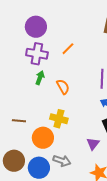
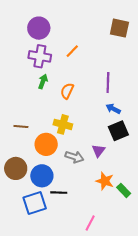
orange semicircle: (63, 87) -> (67, 91), turned -126
gray arrow: (62, 161) -> (74, 157), moved

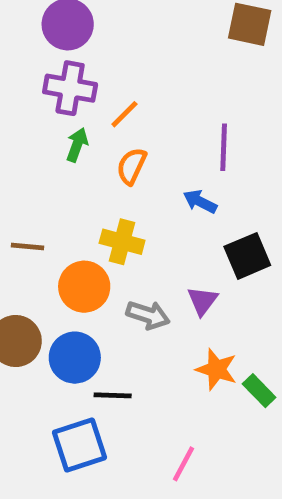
orange line: (72, 51) -> (124, 114), moved
blue arrow: (113, 109) -> (200, 202), moved
blue square: (35, 203) -> (79, 445), moved

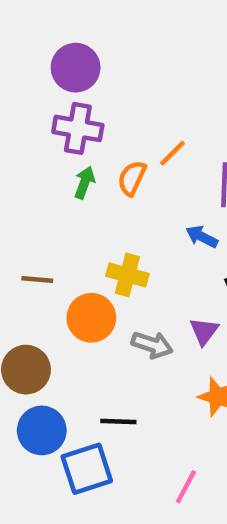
orange line: (124, 114) -> (172, 153), moved
orange semicircle: (131, 166) -> (132, 178), moved
blue circle: (75, 358) -> (42, 430), moved

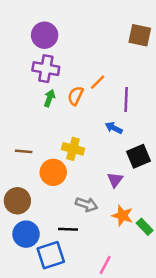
gray arrow: (152, 345) -> (87, 204), moved

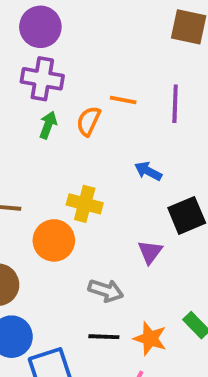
orange line: (98, 82) -> (123, 100), turned 56
purple line: (126, 99) -> (175, 104), moved
orange star: (122, 216) -> (150, 339), moved
black line: (68, 229) -> (104, 337), moved

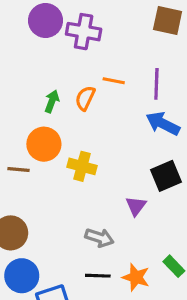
purple cross: (42, 79) -> (84, 32), moved
blue arrow: (148, 171) -> (163, 124), moved, size x1.5
orange circle: (54, 240) -> (44, 144), moved

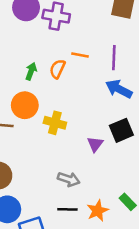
purple triangle: (136, 206) -> (95, 144), moved
orange star: (136, 277) -> (98, 211), turned 30

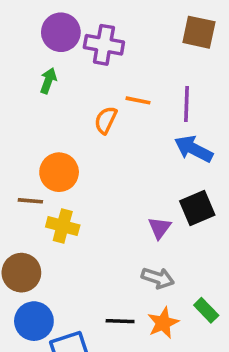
green arrow: (31, 71) -> (48, 81), moved
yellow cross: (55, 123) -> (63, 226), moved
gray arrow: (69, 179) -> (158, 278), moved

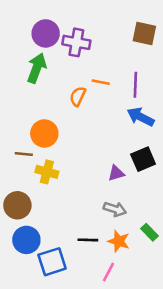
green arrow: (48, 81) -> (37, 68), size x1.6
purple triangle: (160, 228) -> (116, 173), turned 36
orange star: (163, 323) -> (119, 241), turned -30

